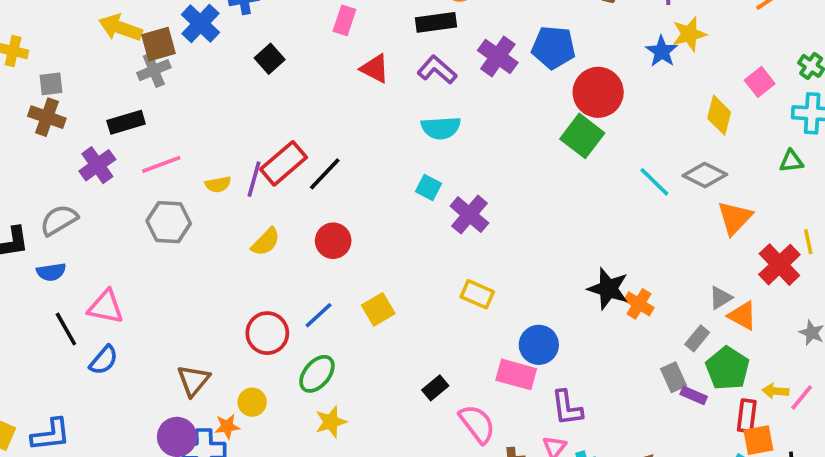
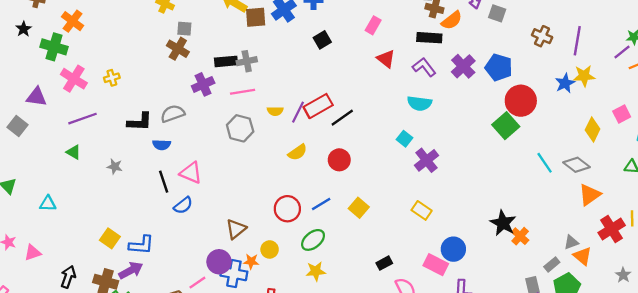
gray cross: (154, 70) -> (247, 61), moved
yellow square: (378, 309) -> (359, 208), turned -30

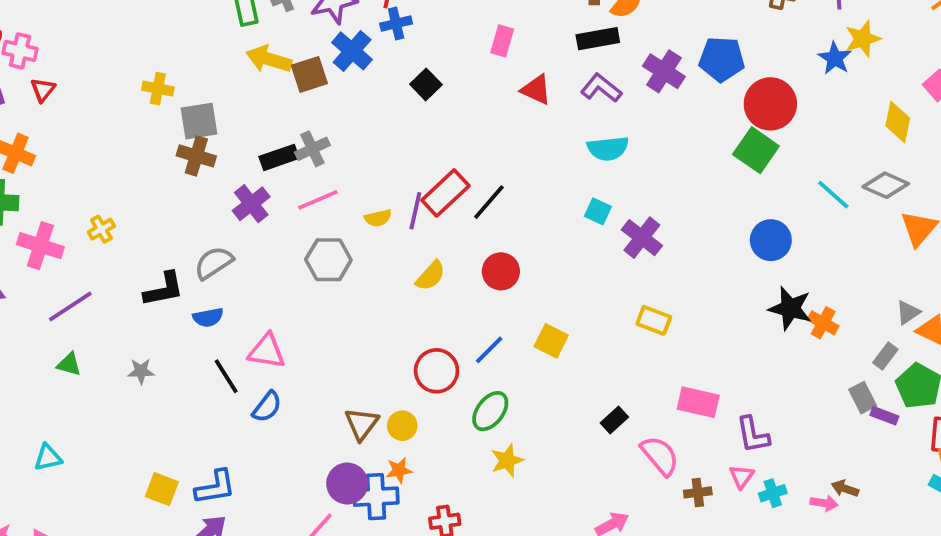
gray square: (184, 29) -> (199, 121), size x1.5
yellow circle: (270, 249) -> (402, 426), moved
blue circle: (453, 249) -> (771, 240), moved

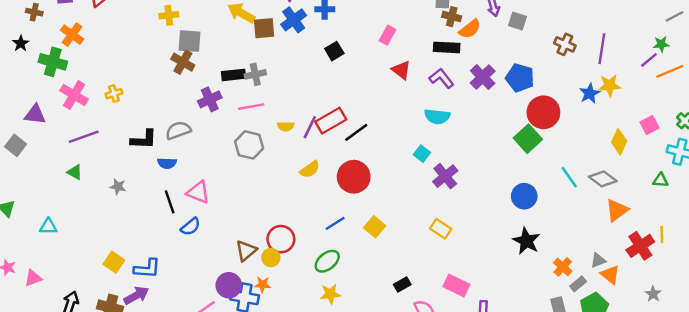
yellow cross: (158, 89) -> (169, 15), turned -30
red circle: (501, 271) -> (354, 177), size x1.4
orange cross: (823, 323) -> (563, 267), moved
red circle: (437, 371) -> (281, 239), moved

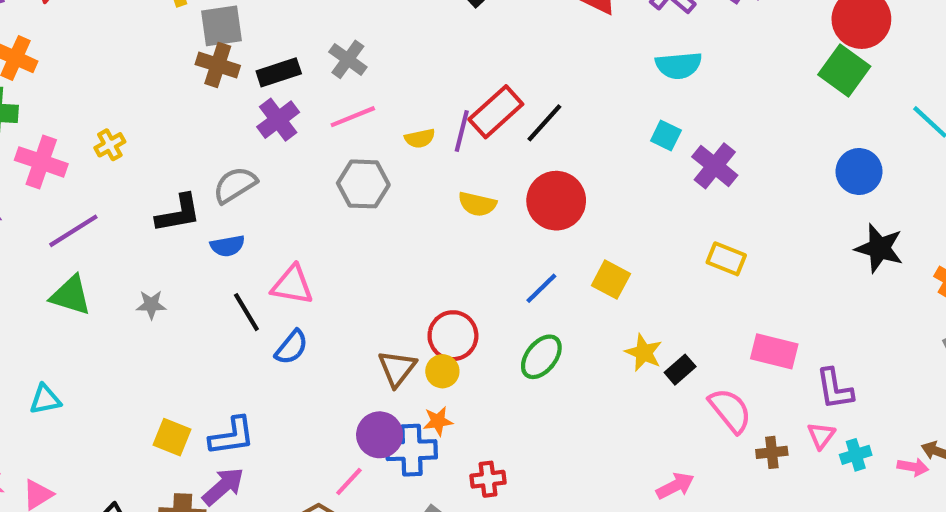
gray cross: (255, 74) -> (348, 59), turned -30
black rectangle: (234, 75) -> (279, 72), moved
yellow semicircle: (310, 169) -> (477, 204), turned 60
green triangle: (75, 172) -> (71, 295), size x1.5
yellow star: (330, 294) -> (644, 353), moved, turned -30

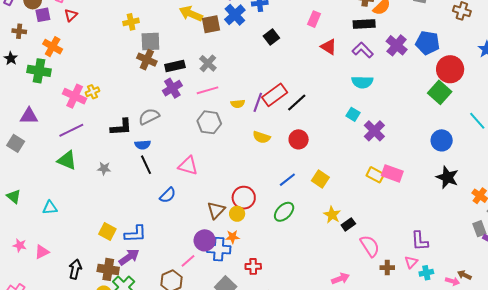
pink cross: (41, 162) -> (75, 96), moved
red circle: (556, 201) -> (299, 139), size x0.7
pink triangle: (292, 285) -> (188, 166), moved
black line: (246, 312) -> (146, 165), moved
pink rectangle: (774, 351) -> (392, 173), moved

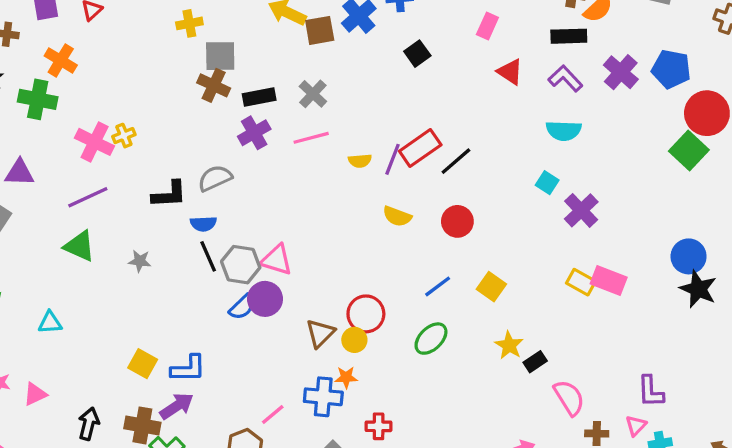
gray hexagon: (209, 122) -> (241, 265), moved
blue circle: (442, 140) -> (689, 256), moved
purple circle: (205, 240) -> (265, 299), moved

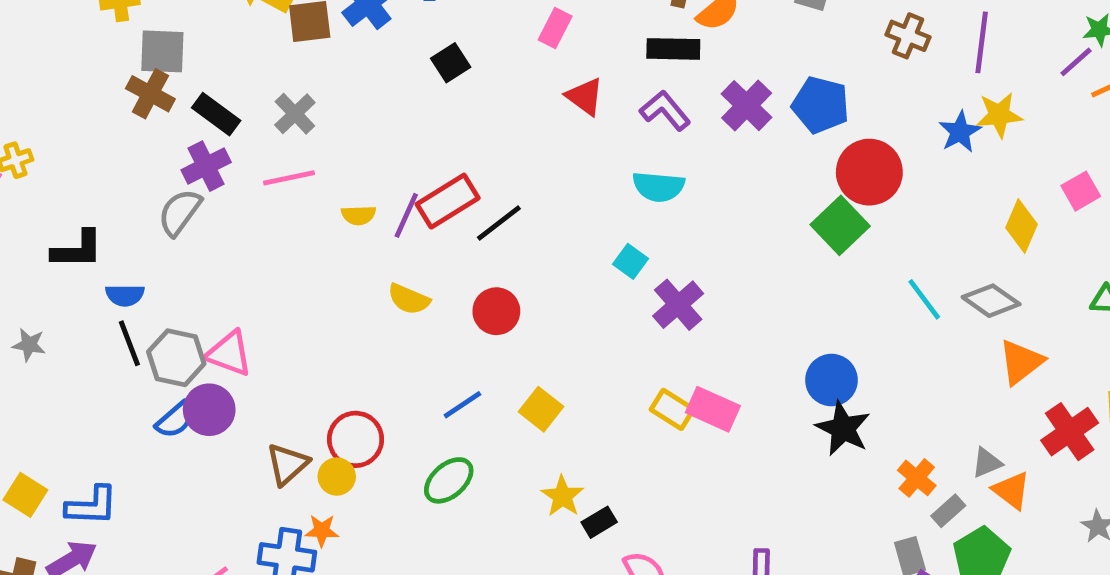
black rectangle: (259, 97) -> (216, 114), turned 44
gray semicircle: (215, 178) -> (180, 212), moved, turned -32

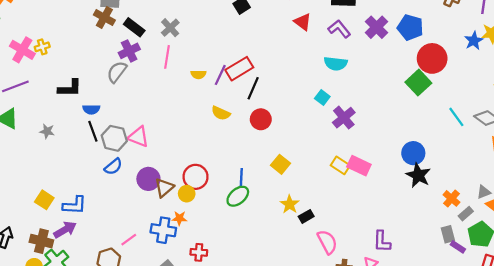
pink line: (289, 178) -> (167, 57), turned -70
black line: (499, 223) -> (253, 88), moved, turned -30
blue line: (462, 405) -> (241, 178), moved, turned -54
purple circle: (209, 410) -> (148, 179), moved

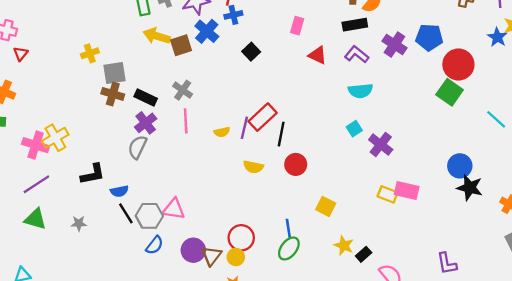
yellow cross: (42, 47) -> (55, 138), size x1.6
cyan square: (322, 98) -> (354, 129), turned 32

